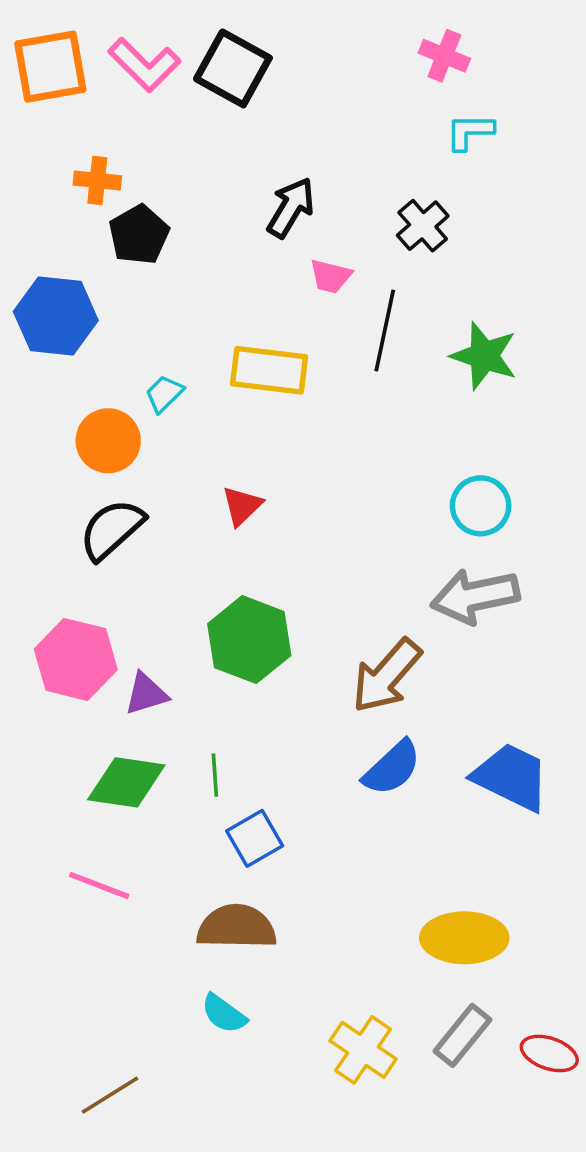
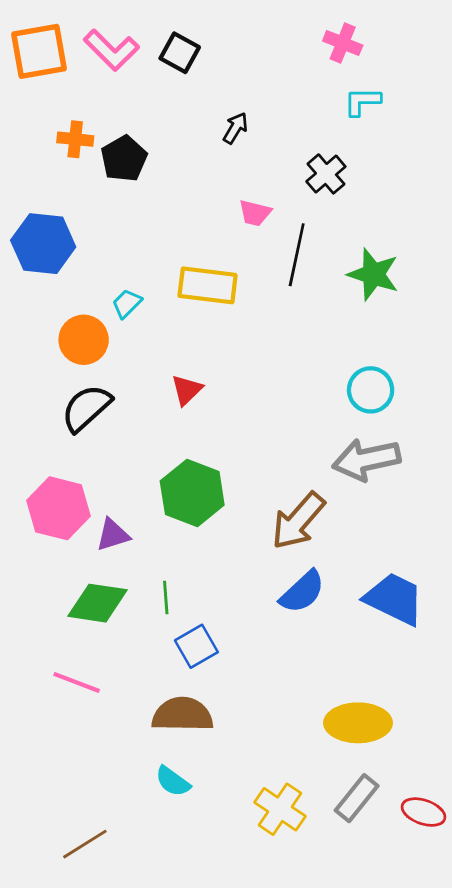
black square: (233, 68) -> (180, 53), size x0.7
black arrow: (291, 208) -> (235, 128), moved, size x0.7
black pentagon: (139, 235) -> (124, 159), moved

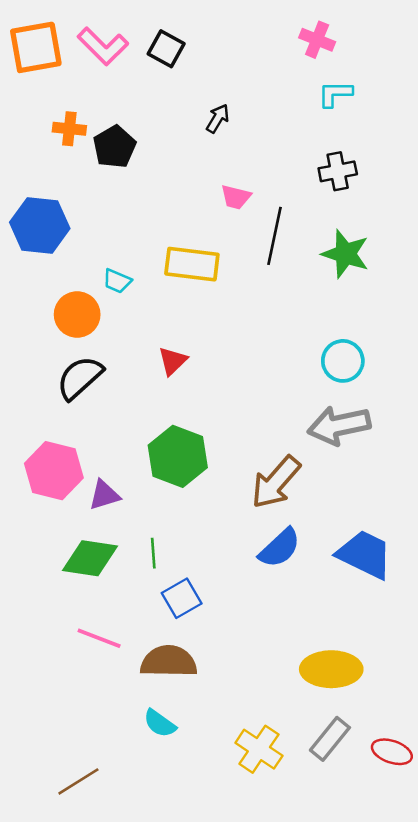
black cross: (326, 174) -> (338, 171), moved, turned 30
cyan trapezoid: (127, 304) -> (117, 281), turned -112
pink line: (77, 682) -> (99, 638), moved

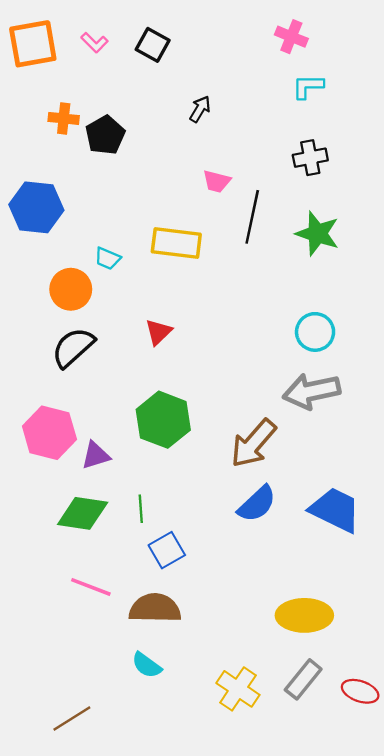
pink L-shape: (103, 46) -> (94, 43), size x0.6

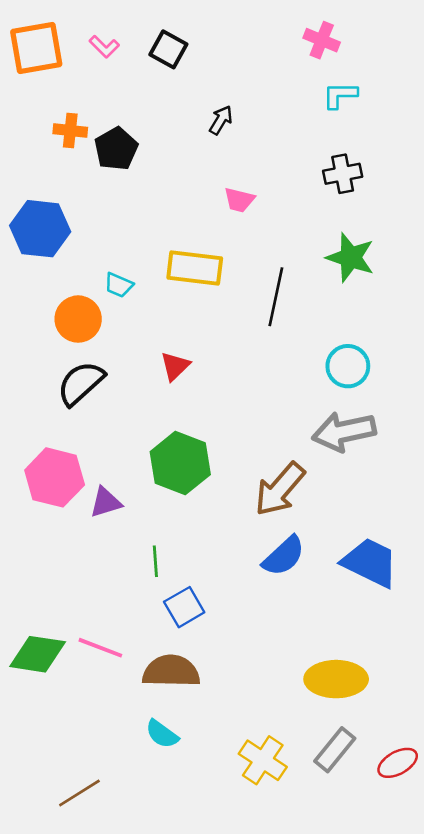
black line: (252, 217) -> (276, 297), moved
green diamond: (83, 513) -> (38, 654), moved
red ellipse: (360, 691) -> (398, 763), turned -48

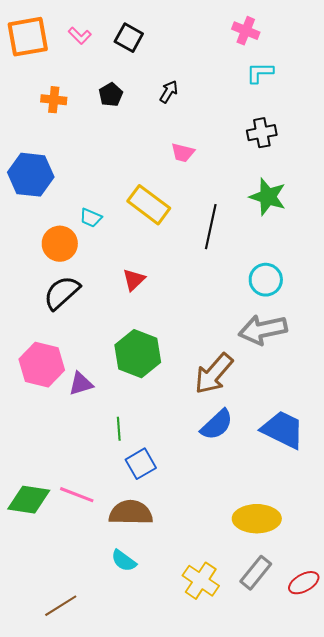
black pentagon: (116, 149) -> (111, 95), moved, size x0.7
yellow rectangle: (195, 268) -> (149, 205), turned 30

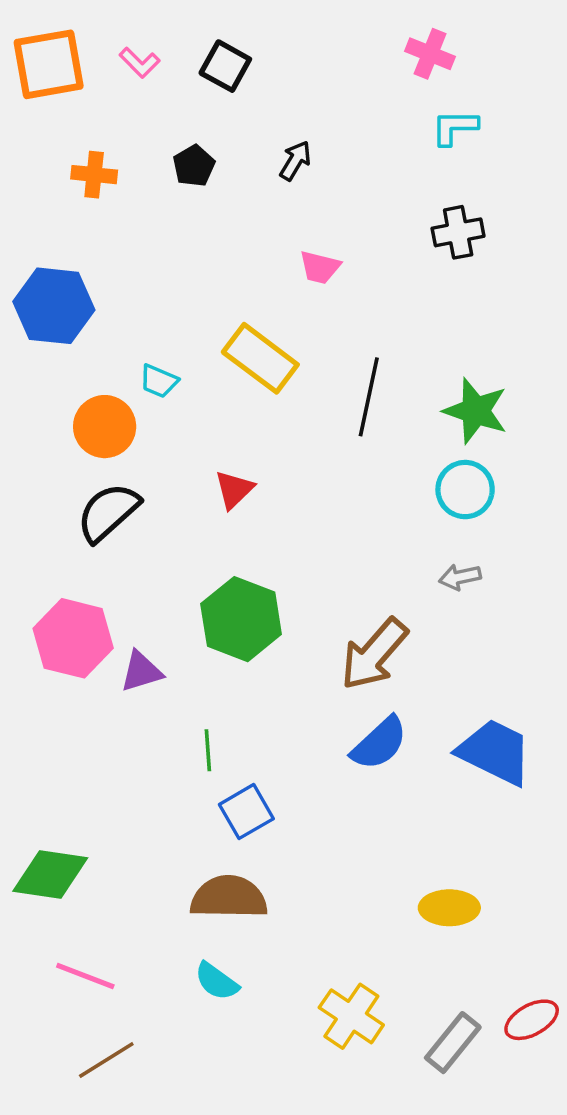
green star: (268, 197) -> (476, 411), moved
gray arrow: (263, 330) -> (460, 577), size x0.5
pink line: (77, 495) -> (85, 976), moved
yellow ellipse: (257, 519) -> (449, 908), size x0.7
gray rectangle: (256, 573) -> (453, 1043), moved

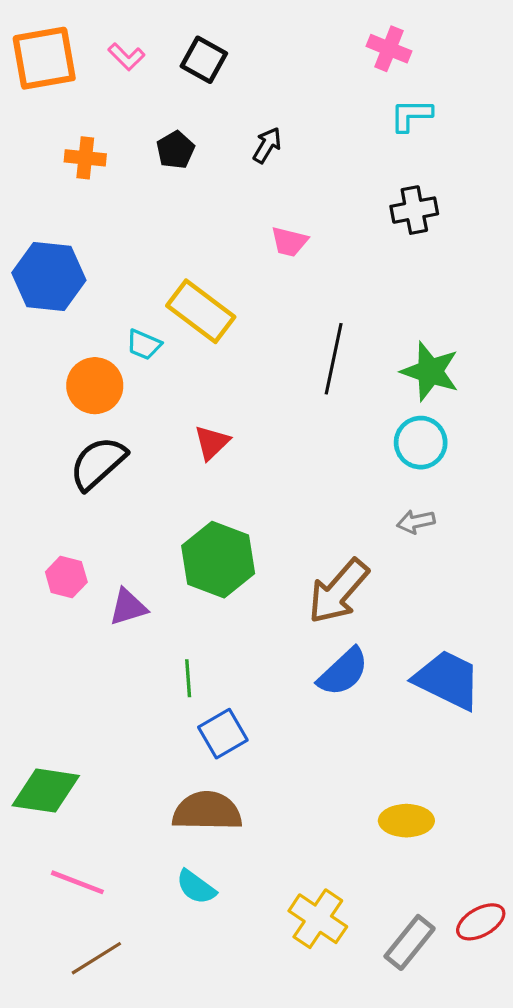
yellow rectangle: (260, 358) -> (201, 311), moved
pink hexagon: (73, 638) -> (66, 577), size x0.6

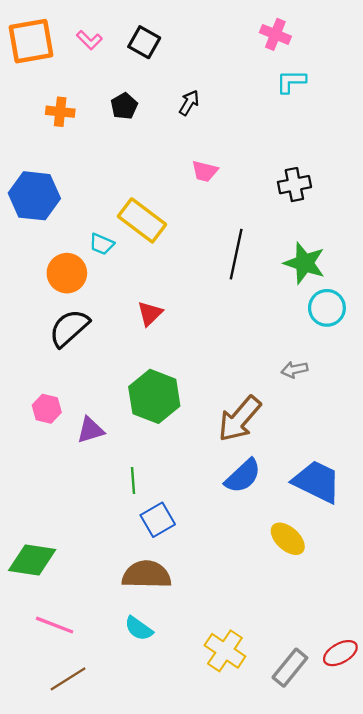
black cross: (414, 210) -> (294, 185), moved
cyan circle: (421, 443) -> (327, 308), moved
yellow ellipse: (406, 821) -> (288, 539), moved, turned 42

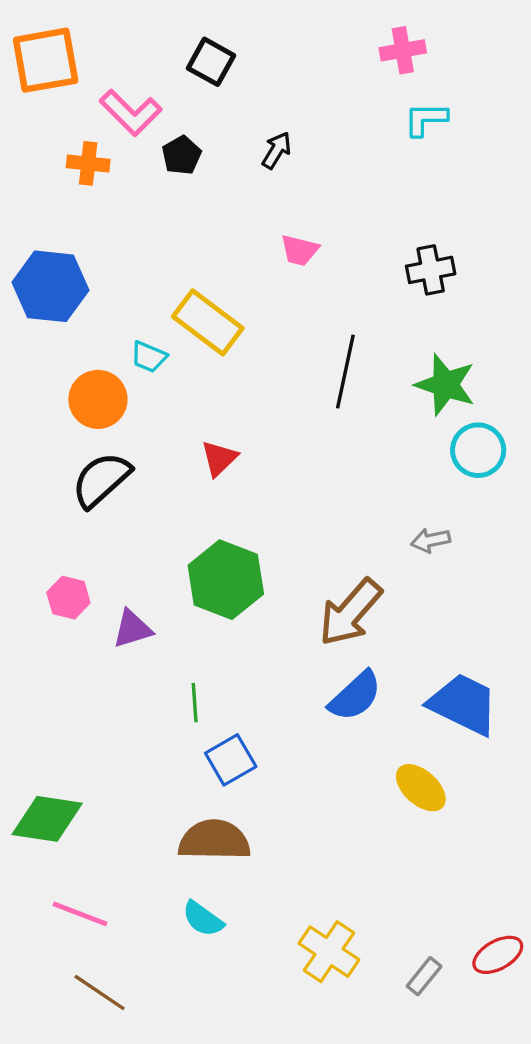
pink cross: (275, 34) -> (403, 50), turned -32
pink L-shape: (89, 40) -> (131, 113), moved, size x1.6
gray rectangle: (290, 668) -> (424, 976), size x0.7
brown line: (68, 679) -> (100, 993), turned 66

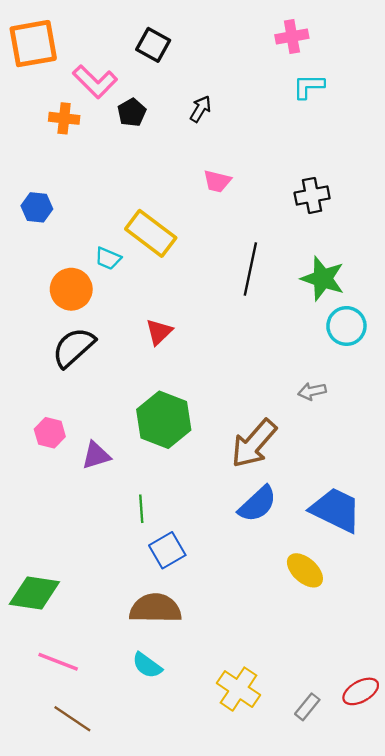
blue hexagon: (50, 286) -> (37, 207), size x0.6

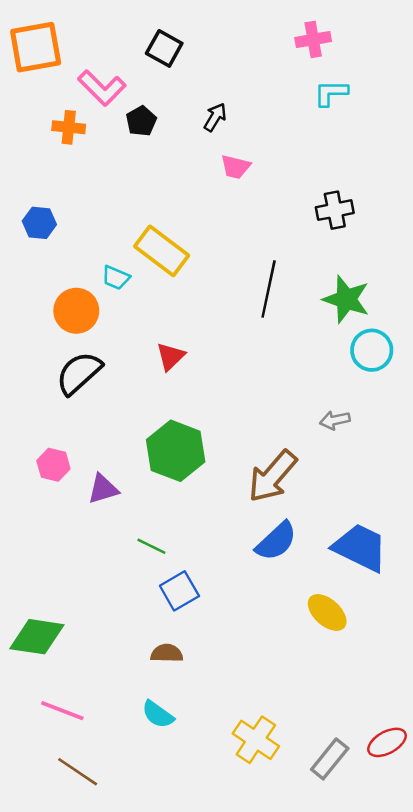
pink trapezoid: (217, 181) -> (235, 167), moved
green line: (141, 509) -> (151, 546), turned -60
brown semicircle: (155, 608) -> (167, 653), size x0.6
gray rectangle: (307, 707) -> (330, 759), size x1.4

